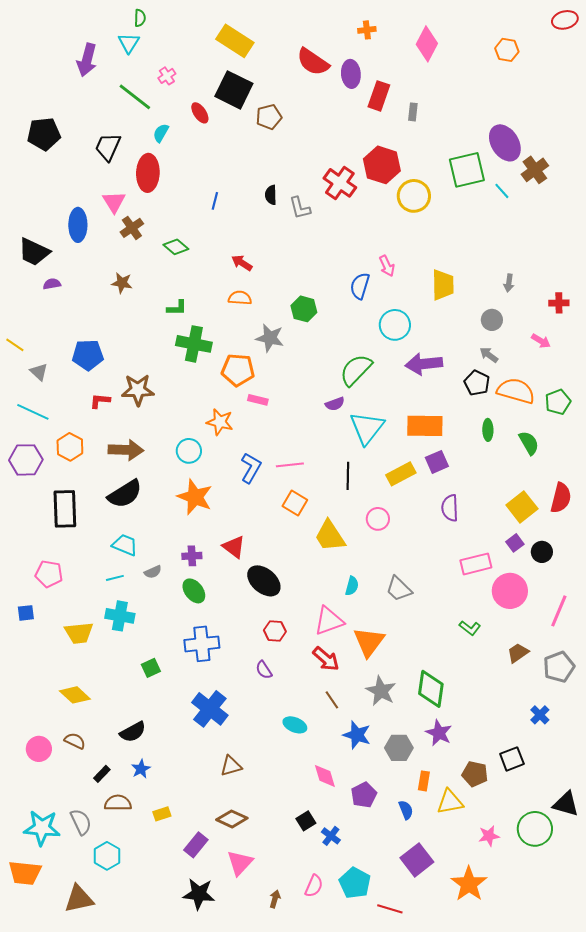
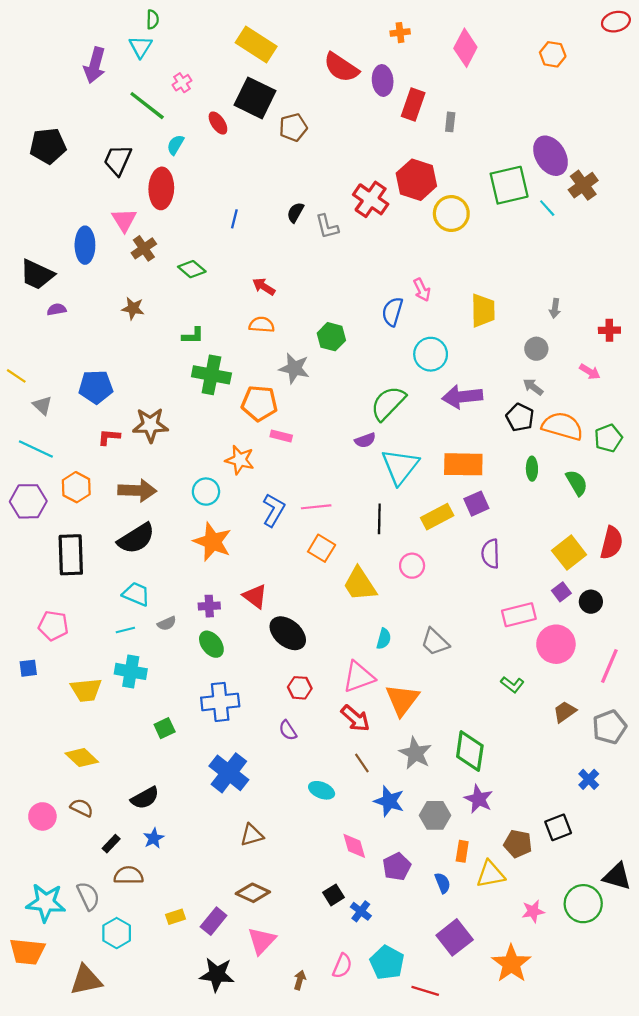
black semicircle: (271, 195) -> (295, 212), turned 30
yellow rectangle: (162, 814) -> (175, 917), moved

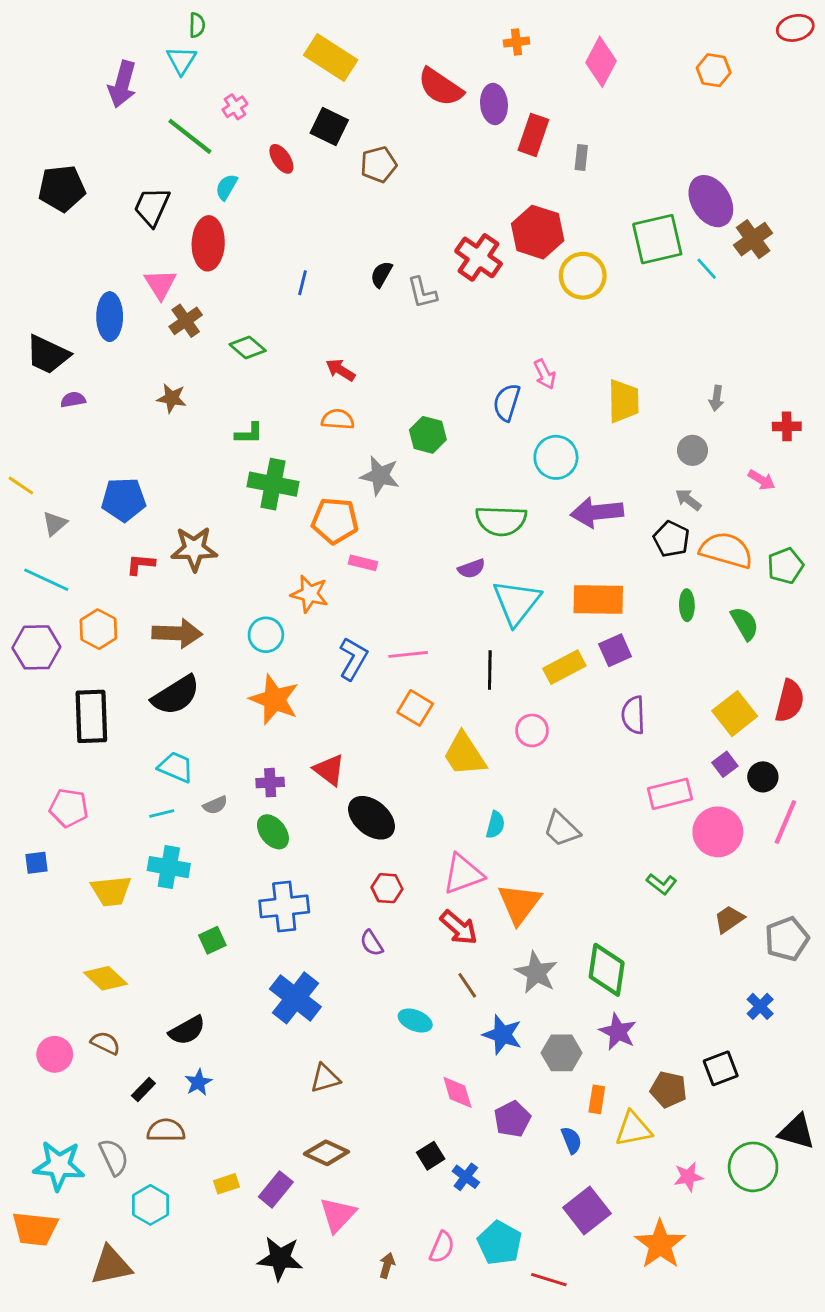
black square: (255, 98) -> (329, 126), size x0.7
green semicircle: (388, 403) -> (501, 521), turned -132
gray triangle: (42, 405) -> (55, 524), turned 36
pink line: (609, 666) -> (785, 822), moved

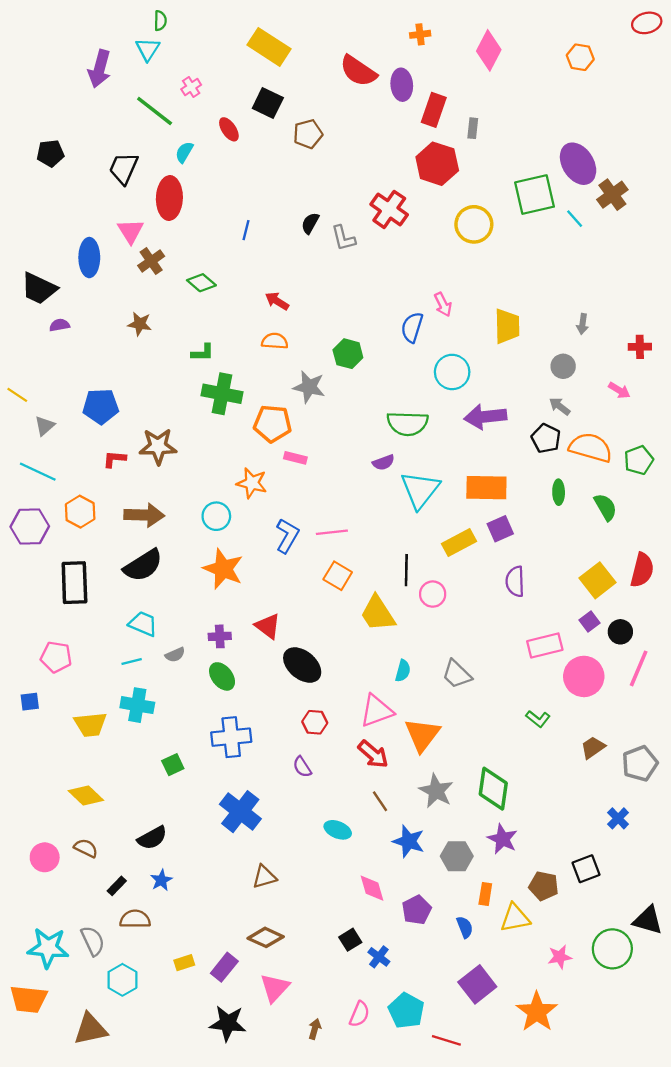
black pentagon: (62, 188) -> (50, 153), size x0.7
red hexagon: (538, 232) -> (437, 164), moved
black line: (490, 670) -> (406, 570), moved

